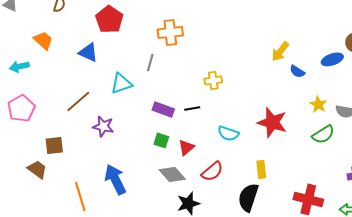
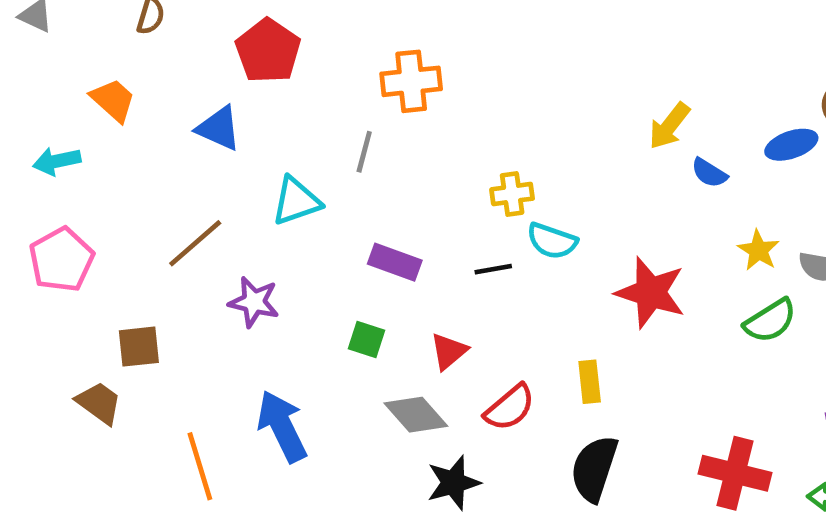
black line: (192, 108) -> (493, 269), moved
cyan semicircle: (228, 133) -> (552, 241), moved
green square: (161, 140) -> (367, 339), moved
yellow rectangle: (261, 169) -> (590, 382), moved

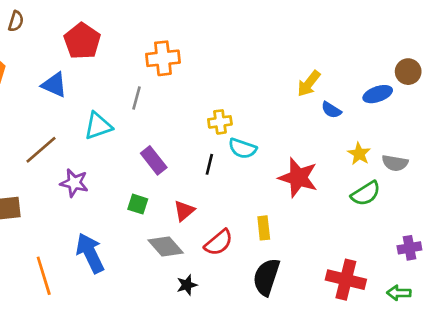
purple rectangle: (395, 262) -> (154, 160), turned 32
black line: (493, 269) -> (209, 164), turned -66
black star: (453, 483) -> (187, 285), size x0.7

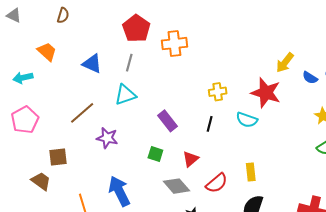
red pentagon: (82, 41) -> (136, 28), moved
gray line: (136, 98) -> (129, 63), moved
blue semicircle: (331, 110) -> (310, 78), moved
cyan semicircle: (242, 148) -> (247, 120), moved
red star: (298, 178) -> (266, 93), moved

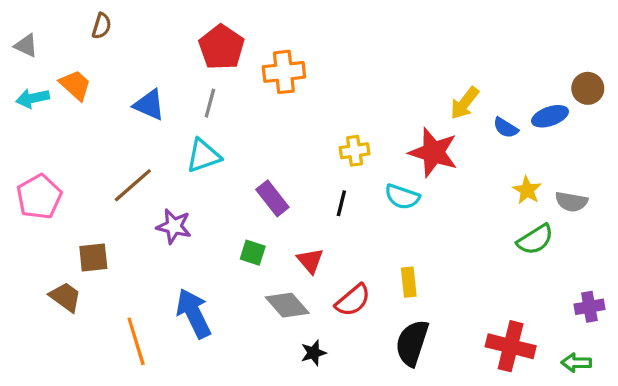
gray triangle: (14, 15) -> (26, 46), moved
cyan arrow: (23, 78) -> (33, 98), moved
red triangle: (191, 159) -> (310, 261), turned -30

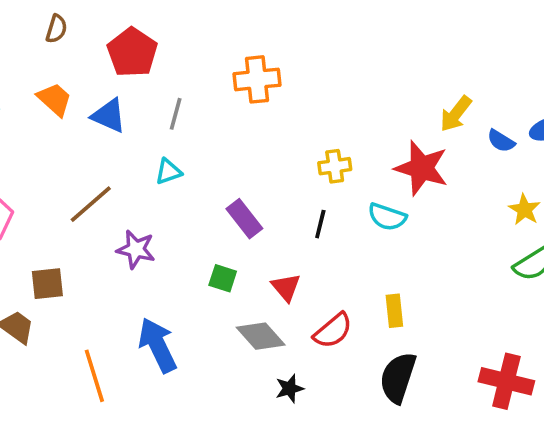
red pentagon: (221, 47) -> (132, 52), moved
orange trapezoid: (75, 85) -> (55, 99), moved
cyan triangle: (203, 156) -> (168, 172), size x0.7

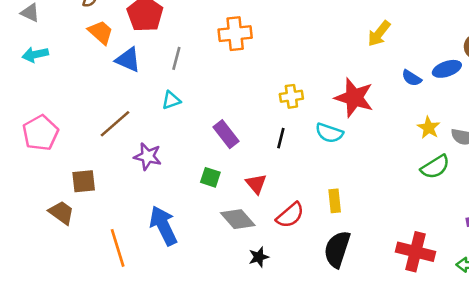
orange trapezoid: (55, 99) -> (101, 32), moved
yellow arrow: (456, 114) -> (379, 34), moved

